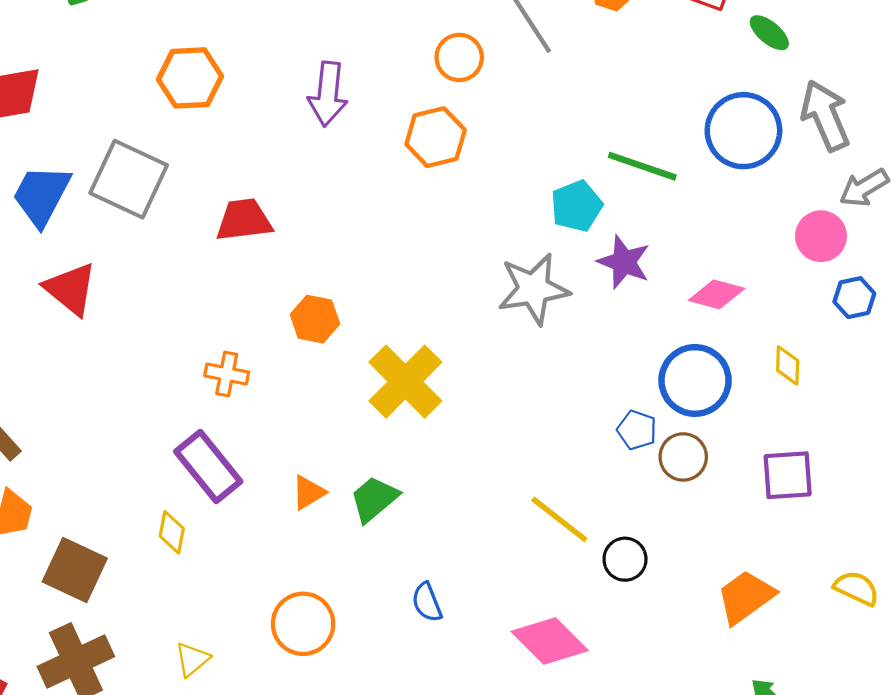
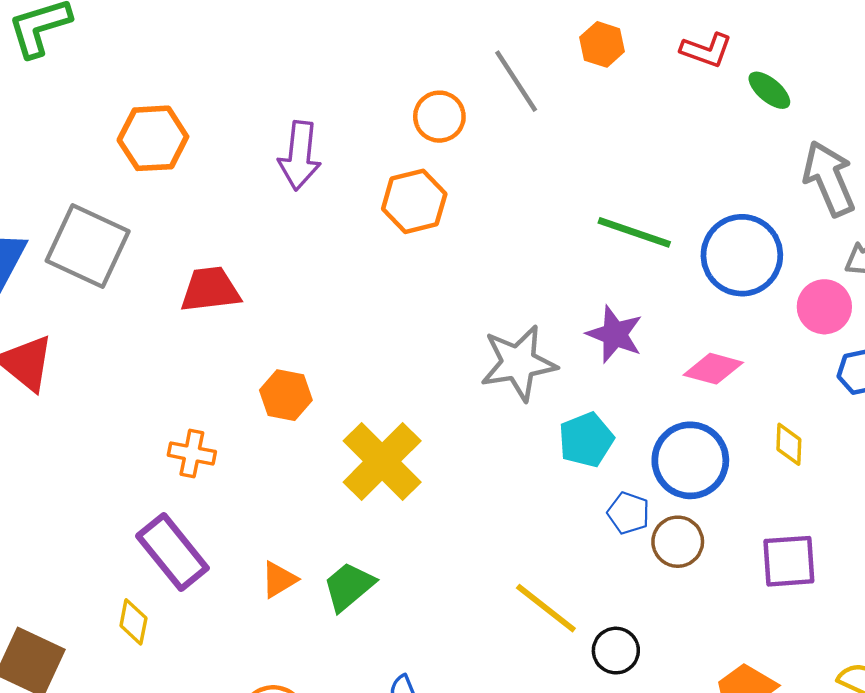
blue circle: (743, 131) -> (742, 255), moved
cyan pentagon: (577, 206) -> (586, 440), moved

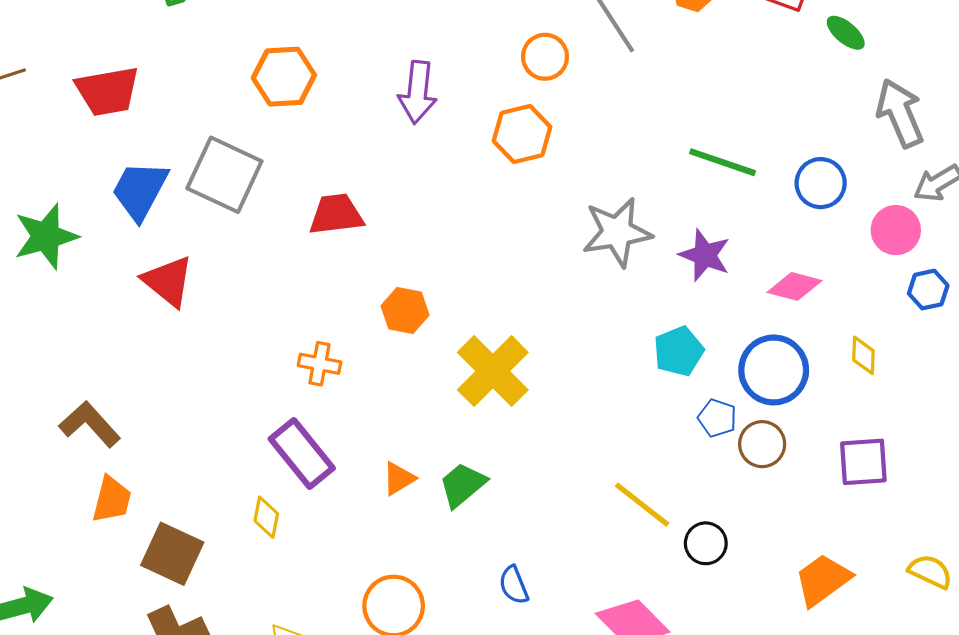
blue circle: (742, 255) -> (821, 183), size x0.7
gray star: (518, 363) -> (617, 232), moved

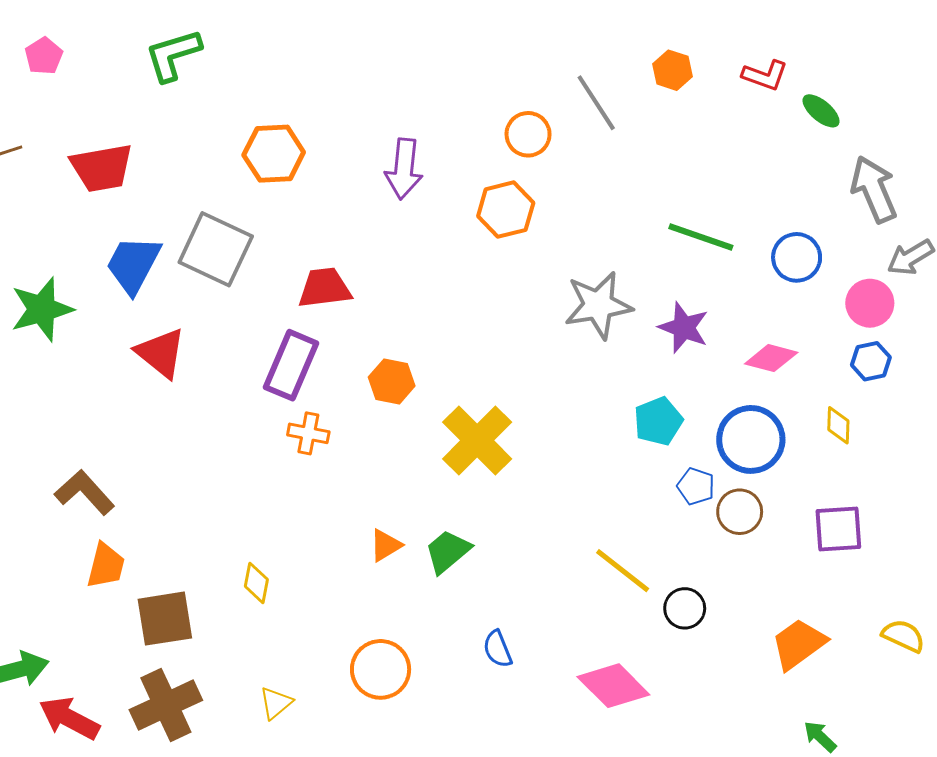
blue hexagon: (928, 290) -> (871, 361), moved
purple rectangle: (302, 454) -> (291, 365), moved, turned 62
brown square: (172, 554) -> (165, 619), turned -34

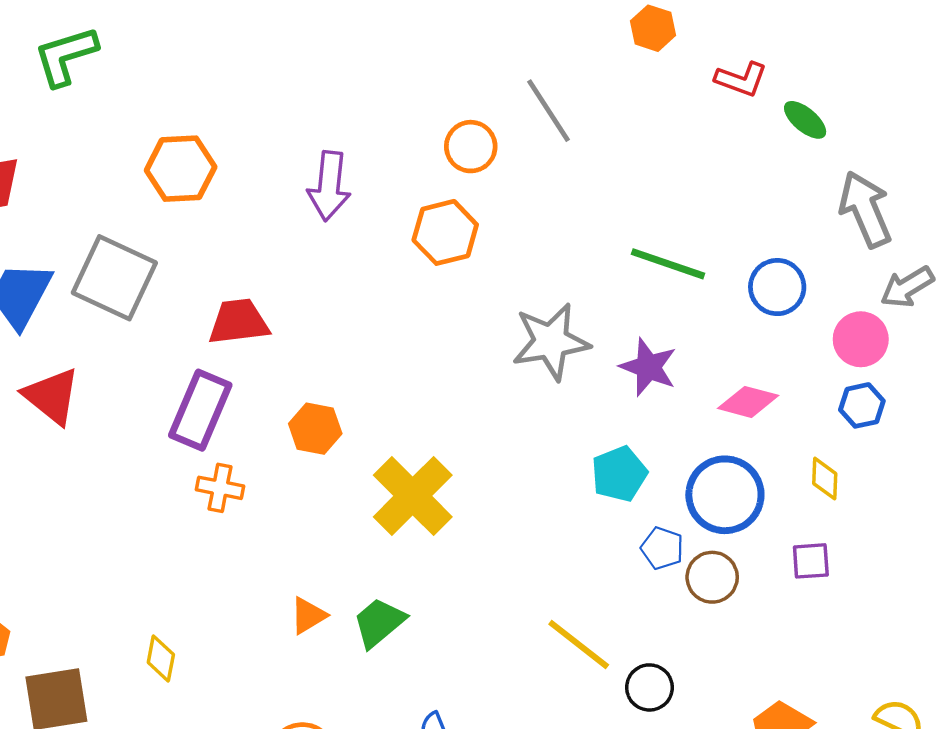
orange hexagon: (672, 70) -> (653, 28), moved
purple square: (838, 529) -> (811, 561), moved, size x0.7

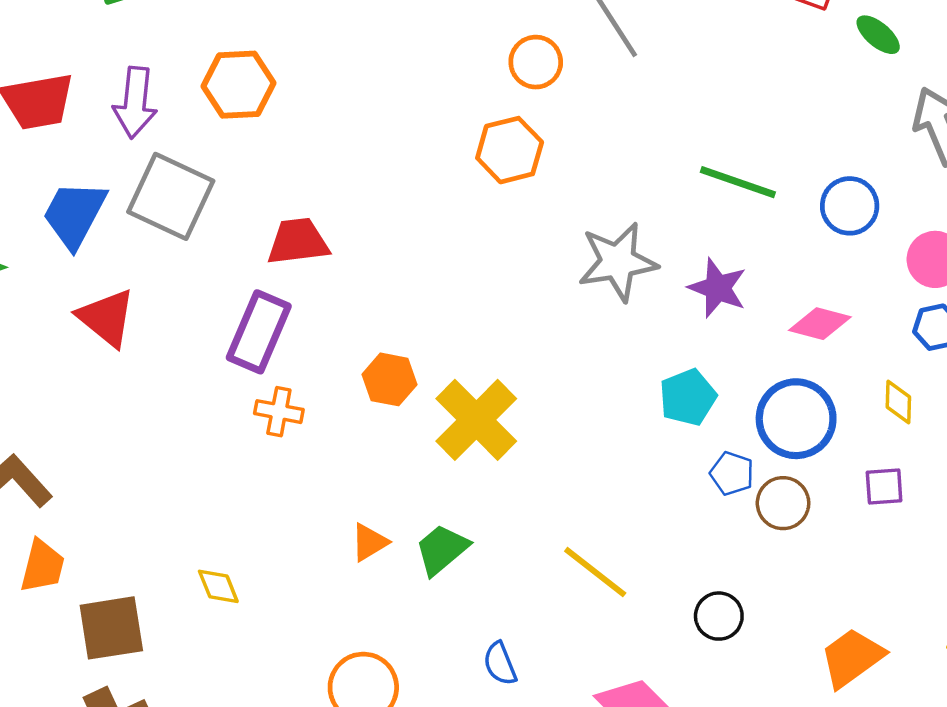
purple arrow: (329, 186) -> (135, 102), moved
orange hexagon: (315, 429) -> (389, 379), moved
yellow line: (579, 645) -> (595, 572), moved
yellow diamond: (161, 658) -> (218, 586), turned -33

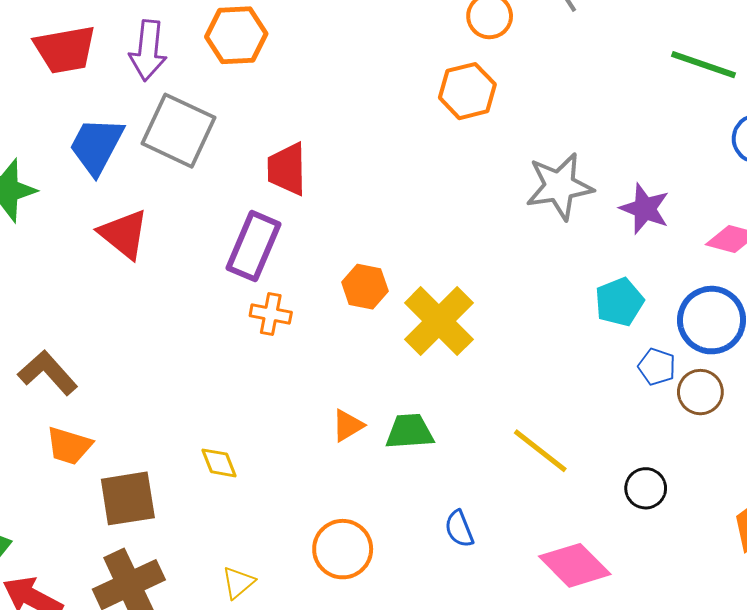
green line: (738, 182) -> (703, 65), moved
red trapezoid: (298, 242) -> (287, 169), turned -84
green trapezoid: (442, 549) -> (410, 432), turned 36
orange trapezoid: (42, 566) -> (69, 446), turned 93

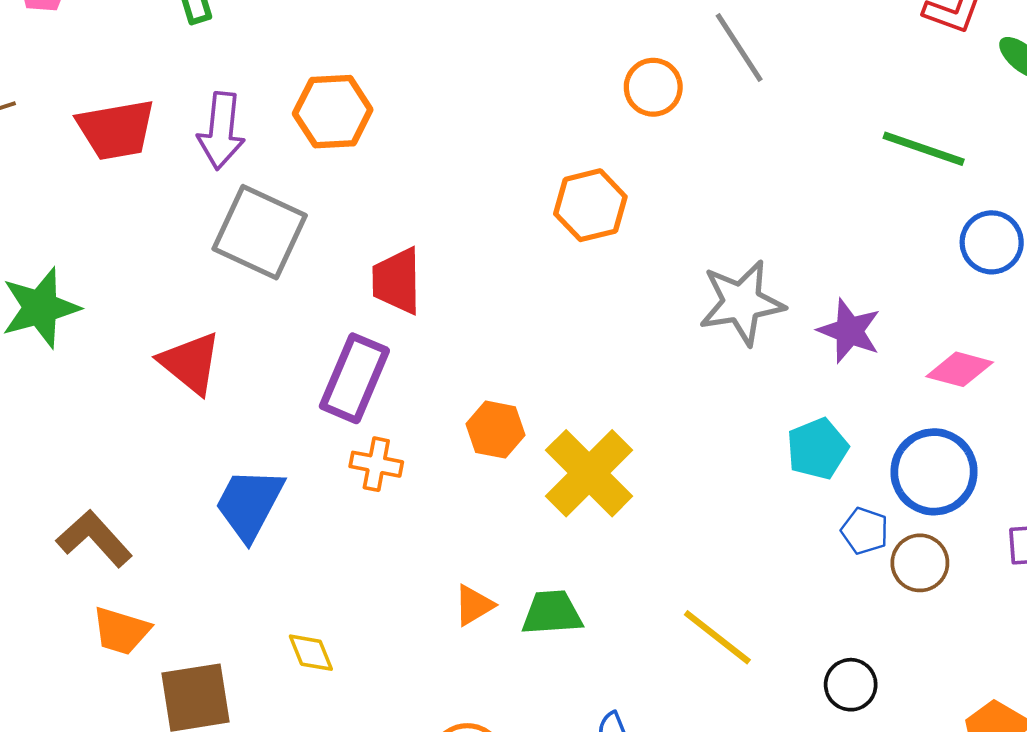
orange hexagon: (467, 91) -> (590, 205), moved
blue trapezoid: (96, 146) -> (249, 504), moved

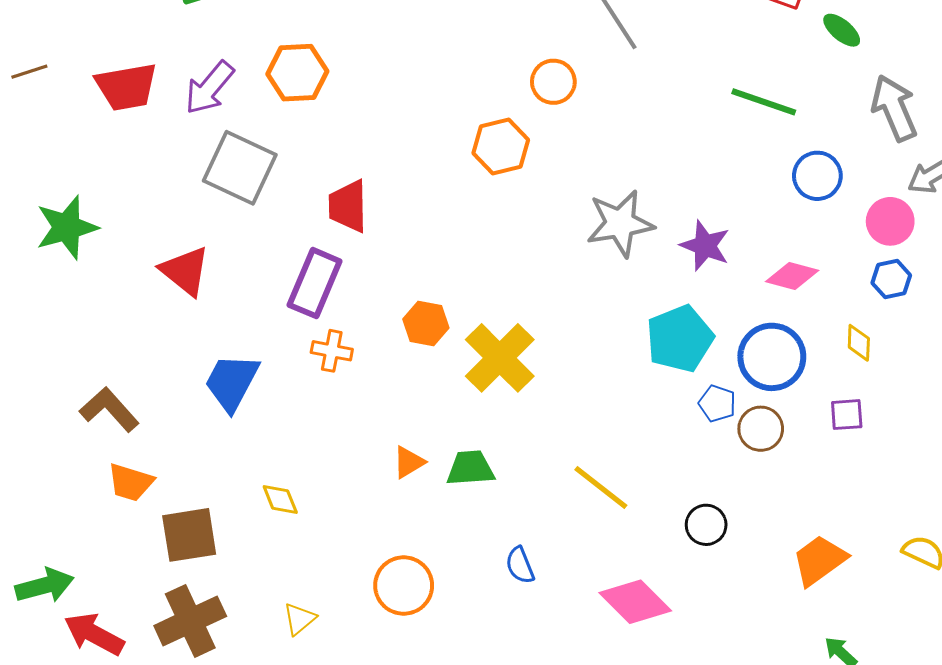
orange circle: (653, 87) -> (553, 82), moved
purple arrow: (221, 131) -> (209, 88), turned 34
cyan pentagon: (817, 449) -> (680, 339), size x1.4

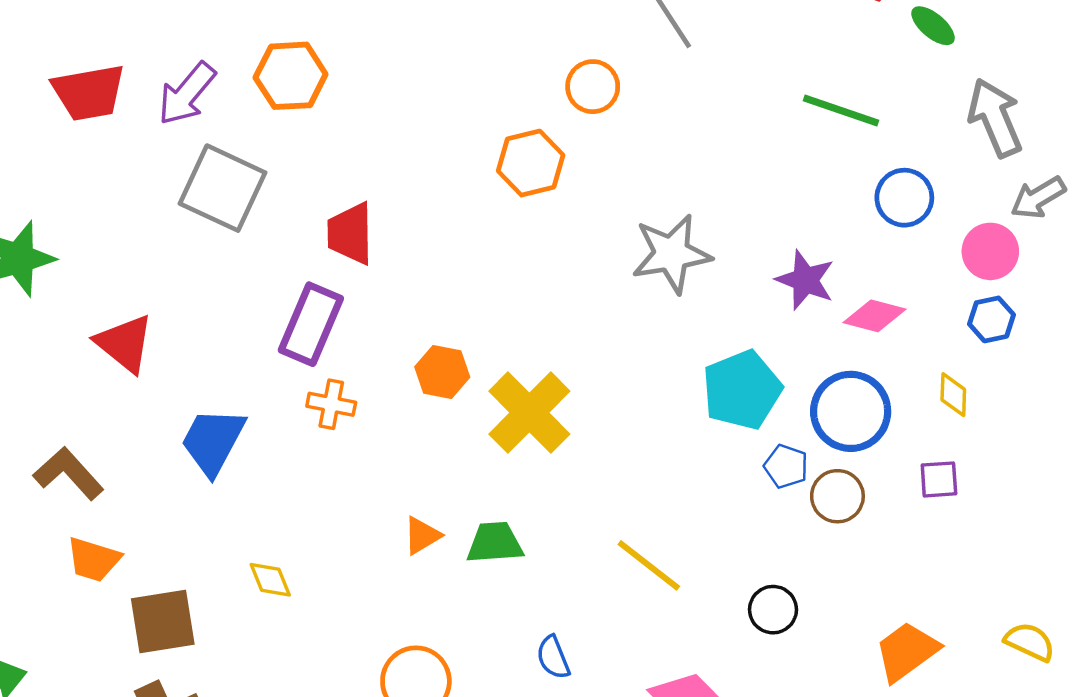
purple star: (705, 246) -> (805, 280), moved
red triangle: (185, 271) -> (125, 343), moved

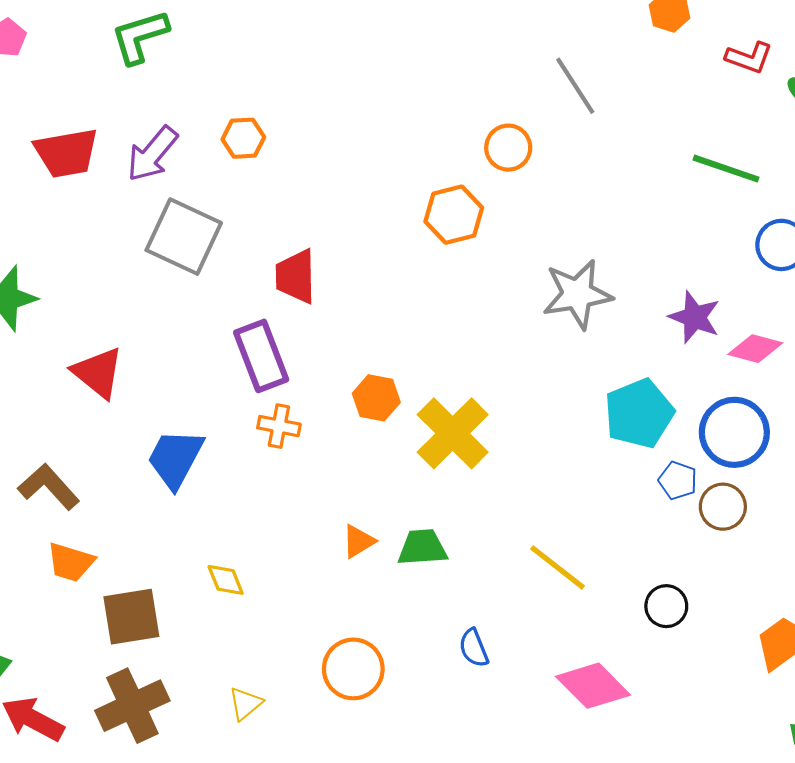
orange hexagon: (291, 76) -> (243, 138), size x0.7
purple rectangle: (311, 324) -> (261, 356), turned -44

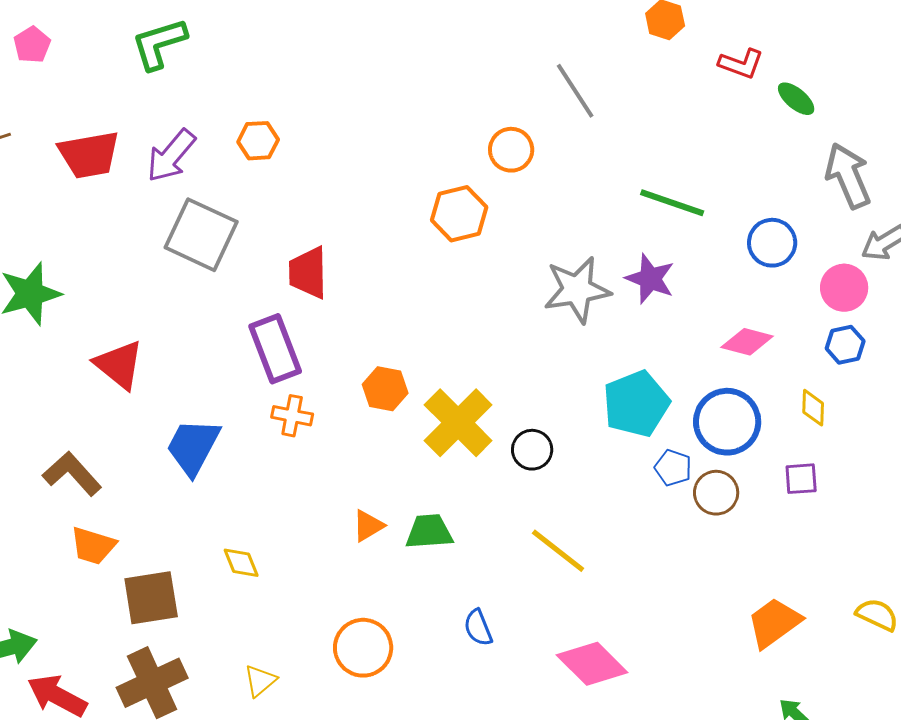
green line: (726, 169) -> (672, 203), moved
purple star: (695, 317) -> (650, 279), moved
black circle: (666, 606) -> (532, 450), moved

